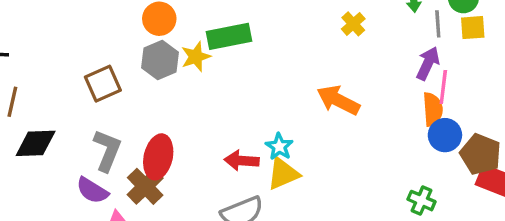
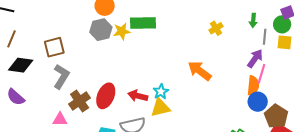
brown square: (103, 84) -> (54, 47), moved
red ellipse: (158, 157) -> (106, 96), moved
purple semicircle: (92, 190) -> (16, 97), moved

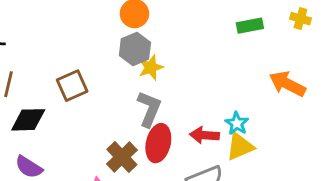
green rectangle: (143, 23) -> (250, 26), moved, size x0.7
yellow cross: (216, 28) -> (300, 19), turned -32
yellow star: (122, 31) -> (151, 67), moved
gray L-shape: (61, 76) -> (149, 109), moved

